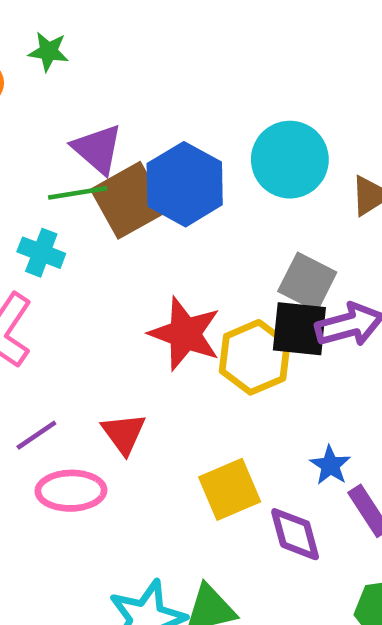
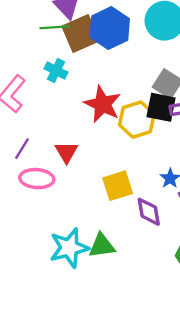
cyan cross: (41, 253) -> (56, 70), moved
purple line: (36, 435) -> (22, 149), turned -30

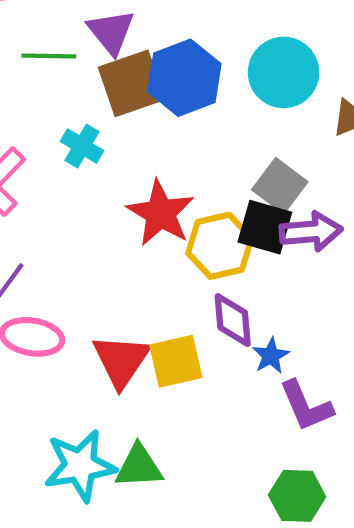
green line: (55, 27) -> (49, 56), moved
red triangle: (66, 152) -> (121, 360), moved, size x1.4
purple diamond: (149, 212) -> (233, 320), moved

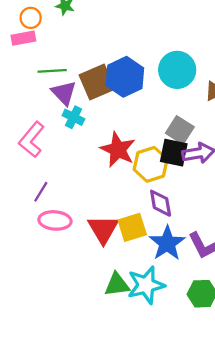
purple triangle: (111, 32) -> (64, 93), moved
blue star: (271, 356) -> (167, 243), moved, size x1.8
cyan star: (80, 466) -> (146, 285), moved

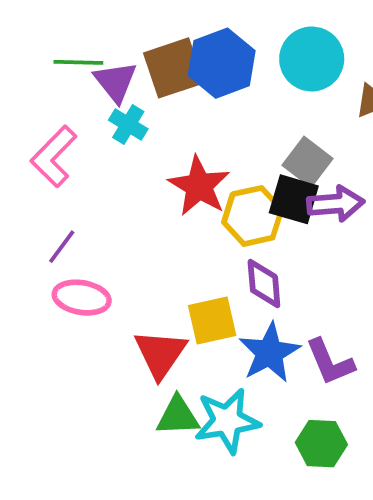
green line: (52, 71) -> (78, 62), moved
red triangle: (103, 229) -> (160, 354), moved

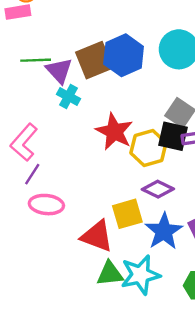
pink L-shape: (54, 156) -> (24, 142), moved
purple diamond: (264, 284) -> (158, 189), turned -56
red triangle: (160, 354) -> (97, 236), turned -40

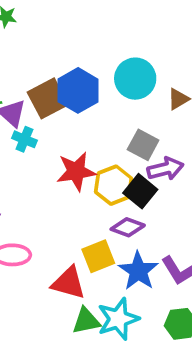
red star: (114, 132) -> (76, 171), turned -30
black square: (173, 136) -> (140, 191), moved, turned 32

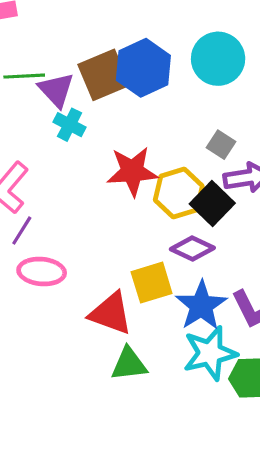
gray square: (143, 145) -> (221, 145), size x0.7
cyan star: (118, 319) -> (210, 353), moved

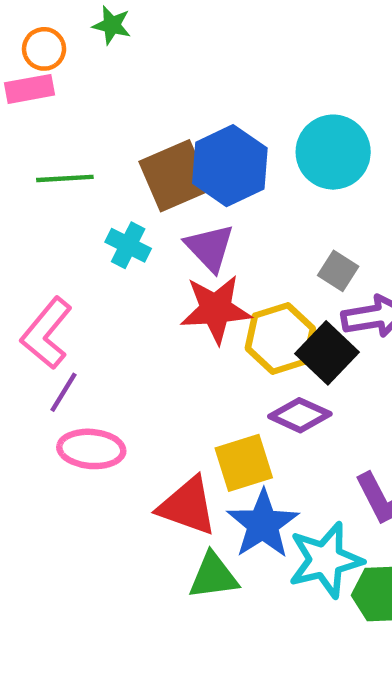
purple triangle: (56, 90) -> (210, 248), moved
blue star: (201, 306) -> (263, 524), moved

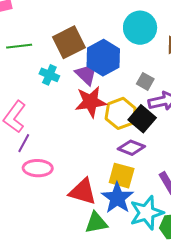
blue hexagon: (230, 166) -> (103, 58), moved
yellow square: (244, 463) -> (122, 176), moved, turned 36

